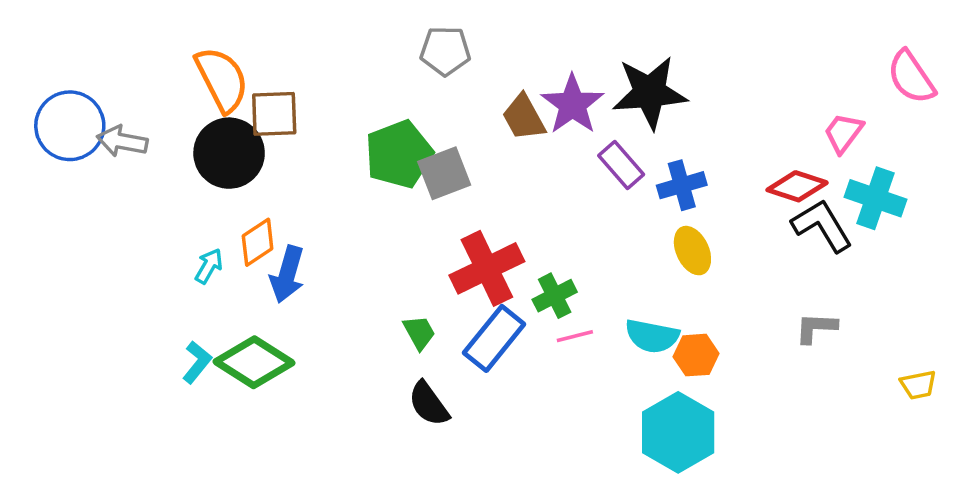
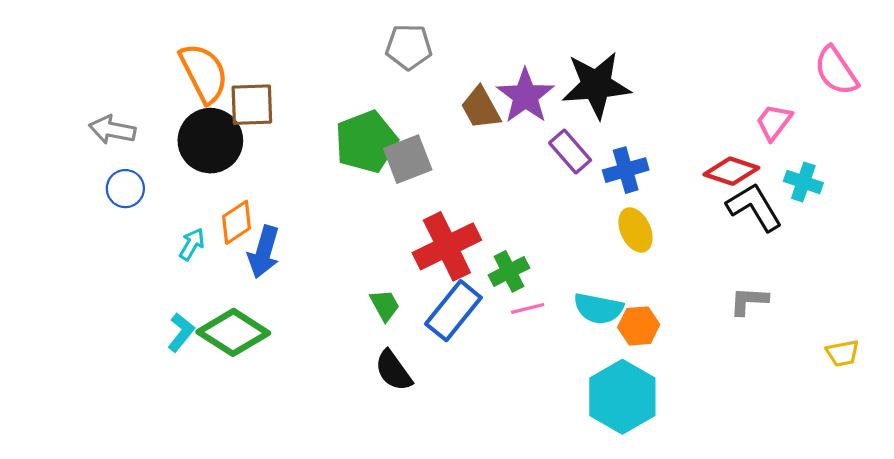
blue circle: (70, 126) -> (125, 189), moved, size x0.6
cyan cross: (875, 198) -> (803, 182), size x0.7

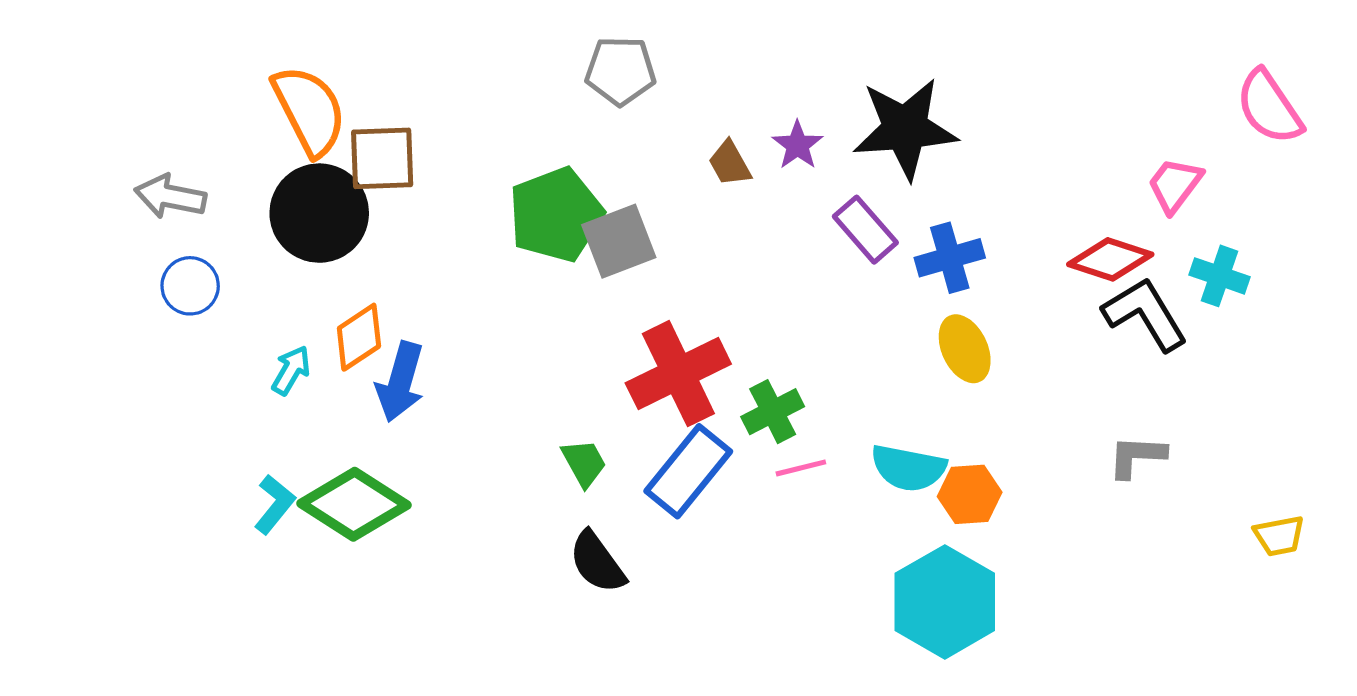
purple star: (525, 96) -> (798, 145), size x0.6
brown trapezoid: (481, 108) -> (730, 163), size x0.7

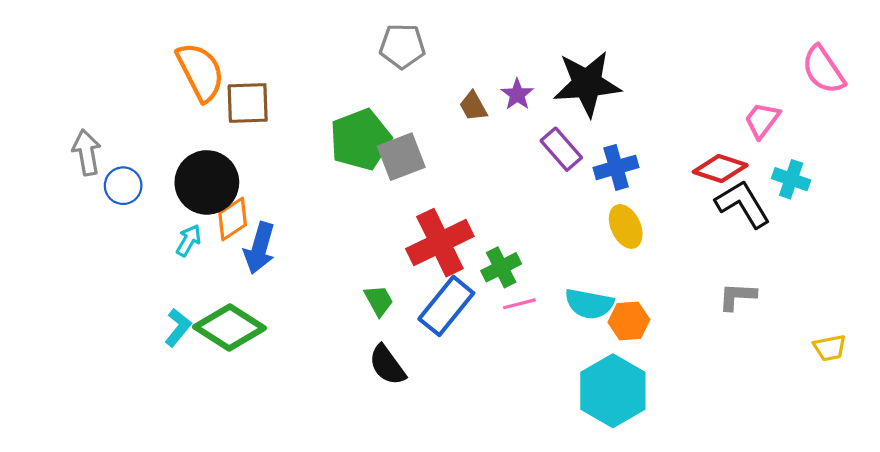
gray arrow: (170, 196) -> (87, 152), moved, turned 69
black circle: (319, 213) -> (207, 182), moved

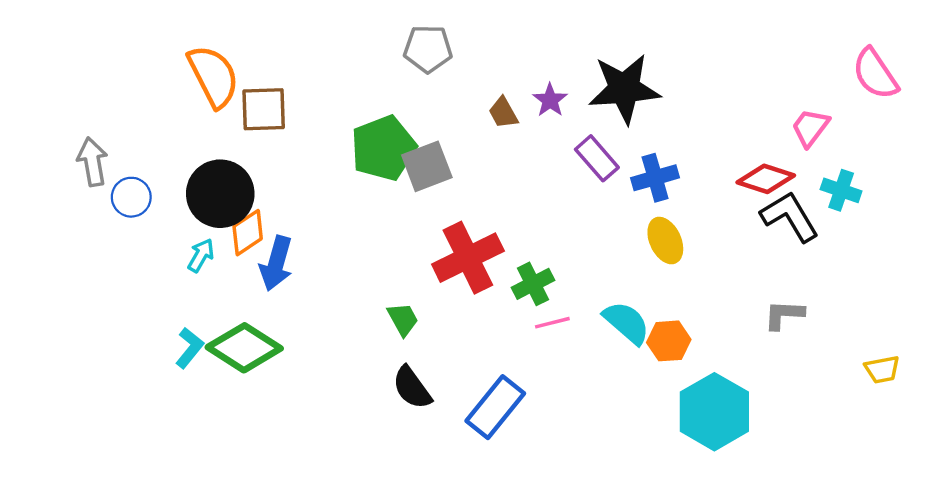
cyan semicircle: (589, 304) -> (627, 323), turned -150
blue rectangle: (446, 306) -> (495, 407), moved
cyan hexagon: (613, 391) -> (714, 412), moved

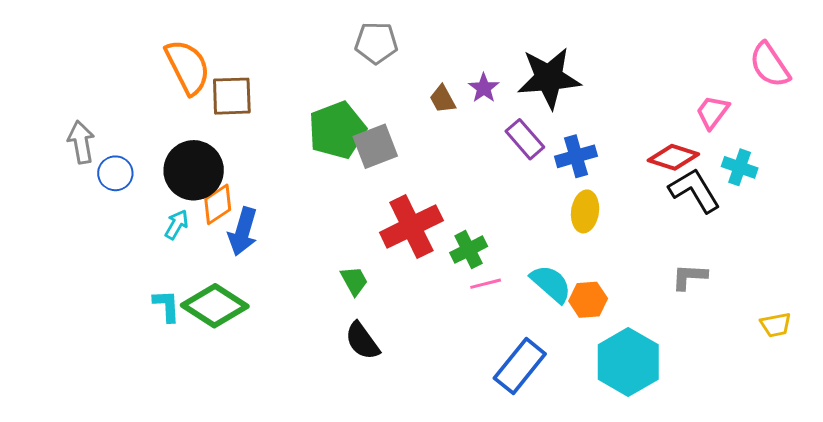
yellow ellipse: (665, 241) -> (585, 211), turned 33
cyan L-shape: (189, 348) -> (167, 306), turned -42
blue rectangle: (495, 407) -> (520, 366), moved

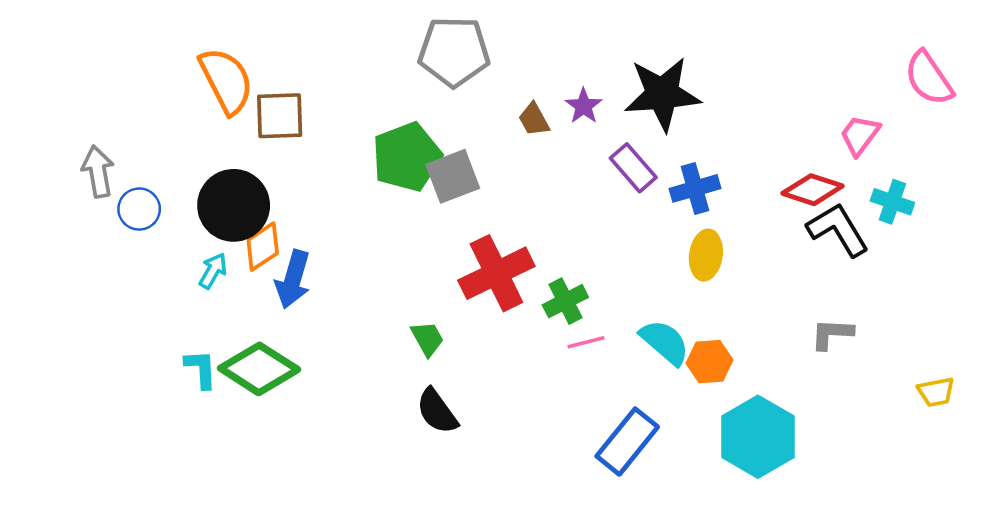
gray pentagon: (376, 43) -> (454, 52), size x1.4

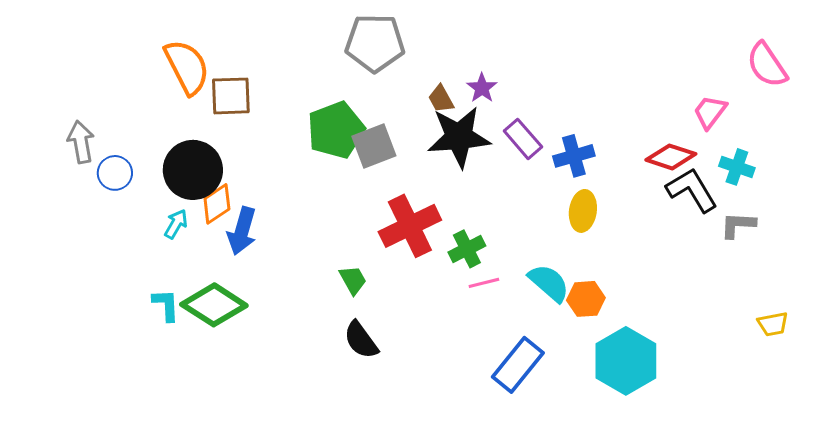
black star: (662, 94) -> (459, 137), moved
gray L-shape: (832, 334) -> (738, 225), moved

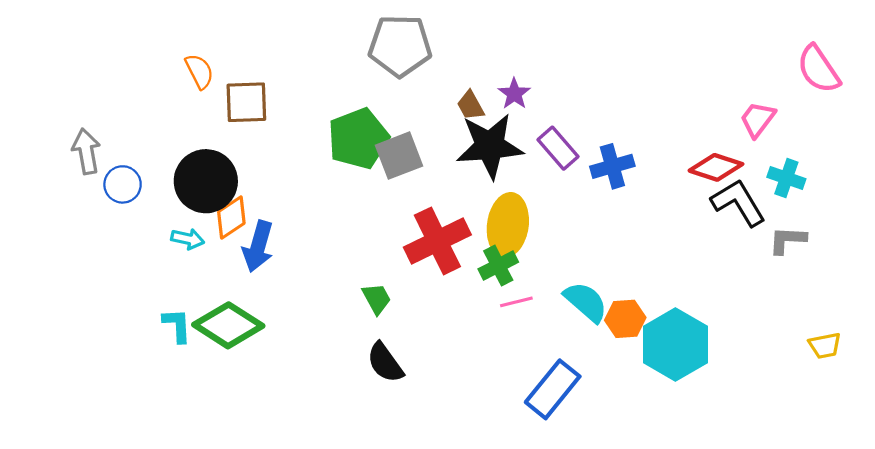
orange semicircle: (187, 67) -> (199, 71), size x0.6
yellow ellipse: (583, 211) -> (508, 225), moved, size x1.4
cyan arrow: (176, 224) -> (188, 239), turned 72
cyan hexagon: (626, 361) -> (675, 345), moved

